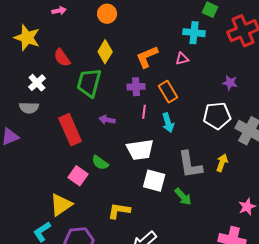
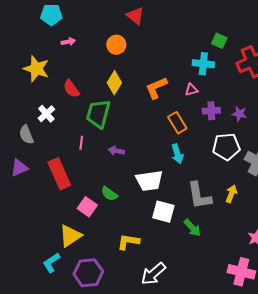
purple cross: (136, 87) -> (211, 111), moved
gray semicircle: (29, 108) -> (26, 135), moved, turned 66
pink line: (144, 112) -> (81, 143), moved
red rectangle: (70, 130) -> (59, 174), moved

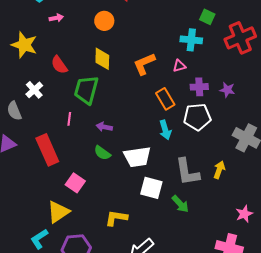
yellow diamond: (114, 83) -> (102, 59), turned -30
white pentagon: (226, 147) -> (197, 117), moved
green semicircle: (109, 194) -> (102, 153), moved

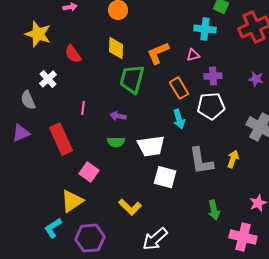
green trapezoid: (86, 90) -> (132, 79), moved
purple star: (227, 90) -> (256, 79), moved
green semicircle: (102, 153) -> (116, 142), turned -36
green arrow: (180, 204) -> (214, 210), moved, turned 30
yellow L-shape: (116, 218) -> (130, 207), turned -145

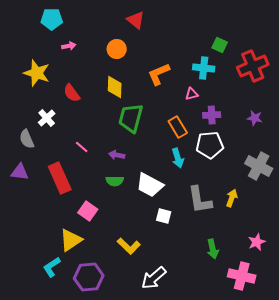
orange L-shape: (158, 53) -> (159, 74), moved
pink line: (83, 108) -> (82, 147), turned -56
purple triangle: (21, 133) -> (20, 172), turned 30
white trapezoid: (151, 146) -> (150, 185), turned 36
white square: (165, 177) -> (164, 216), size x0.7

